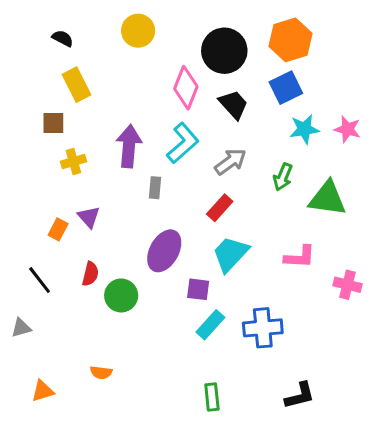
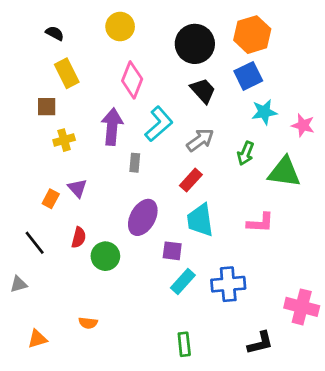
pink diamond: (186, 88) -> (132, 80), moved
pink star: (347, 129) -> (303, 125), moved
cyan trapezoid: (230, 254) -> (200, 220), turned -51
pink cross: (347, 285) -> (302, 307), moved, size x1.4

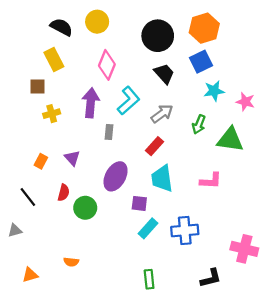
black semicircle: (55, 33) -> (61, 27), moved, size x1.5
purple triangle: (77, 188) -> (72, 158), moved

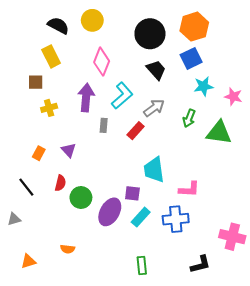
red rectangle: (154, 146) -> (136, 131), moved
purple ellipse: (116, 176) -> (110, 212), moved
pink L-shape: (211, 181) -> (189, 189), moved

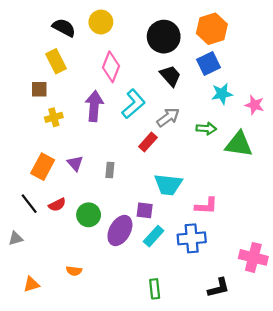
green arrow: (189, 118) -> (206, 129), turned -108
gray rectangle: (104, 125) -> (110, 170), moved
orange rectangle: (39, 153) -> (43, 167), size x1.6
cyan trapezoid: (154, 170) -> (168, 185), turned -76
red semicircle: (60, 183) -> (57, 205), moved, turned 49

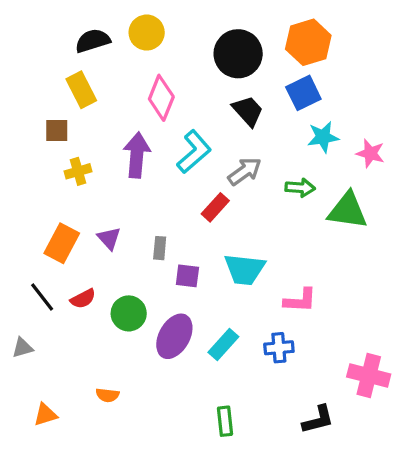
black semicircle: (64, 28) -> (93, 41), turned -45
purple square: (145, 210) -> (187, 276), moved
blue cross: (192, 238) -> (279, 348), size x0.7

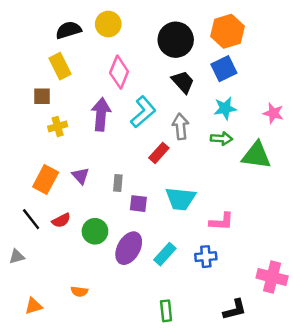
cyan star: (323, 137) -> (225, 108), moved
gray arrow: (245, 171) -> (181, 126), turned -60

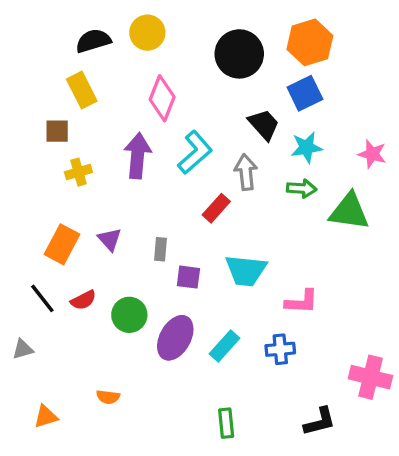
black trapezoid: (183, 82) -> (264, 124), moved

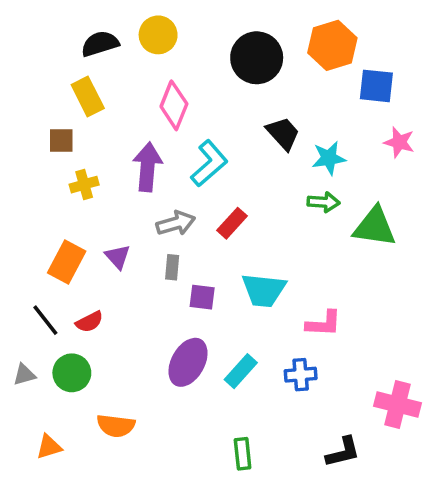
blue square: (305, 93) -> (376, 86), moved, turned 32
pink star: (372, 154) -> (399, 142), moved
gray arrow: (246, 172) -> (176, 223), moved, turned 80
green circle: (129, 315) -> (72, 373), moved
orange semicircle: (108, 397) -> (116, 426), size x1.5

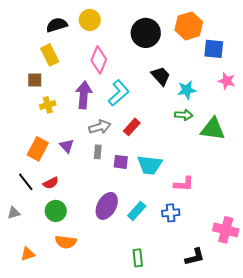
purple square: (202, 297) -> (121, 162), moved
green circle: (72, 373) -> (56, 211), moved

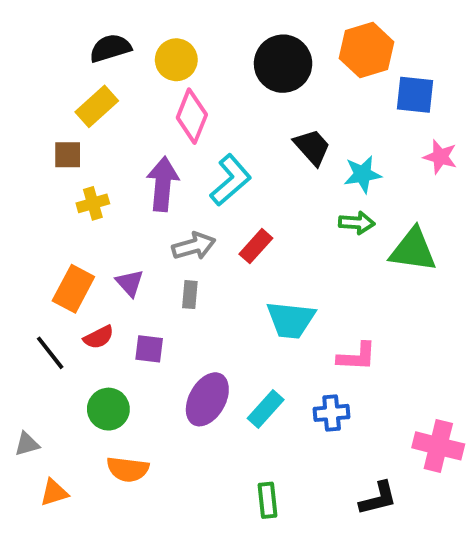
yellow circle: (90, 20) -> (176, 60), moved
yellow rectangle: (50, 55) -> (97, 106), turned 75
purple square: (121, 162) -> (149, 349), moved
red semicircle: (51, 183) -> (99, 337), moved
gray triangle: (14, 213) -> (27, 444), moved

